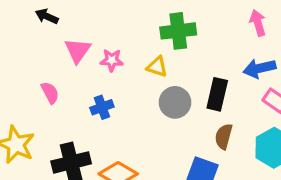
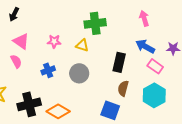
black arrow: (47, 16) -> (14, 14), turned -88
pink triangle: (78, 50) -> (21, 41), moved, turned -30
blue arrow: (259, 68) -> (145, 46), turned 42
gray circle: (175, 102) -> (79, 73), moved

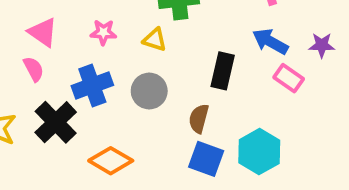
blue cross: (48, 70) -> (92, 85), size x1.5
brown semicircle: (123, 88) -> (199, 119), moved
cyan hexagon: (154, 95) -> (259, 152), moved
black cross: (29, 104) -> (56, 122), moved, turned -30

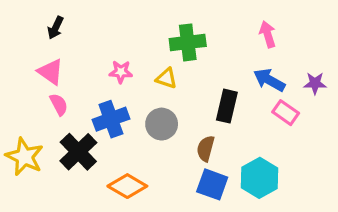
pink triangle: (43, 32) -> (51, 72), moved

